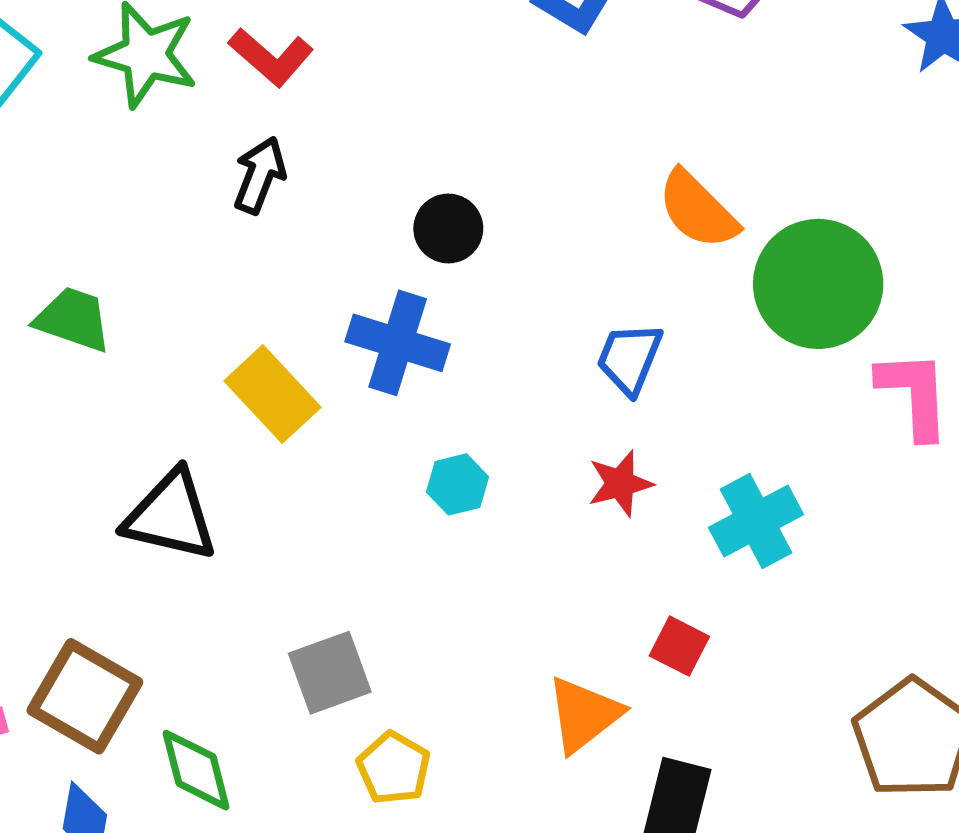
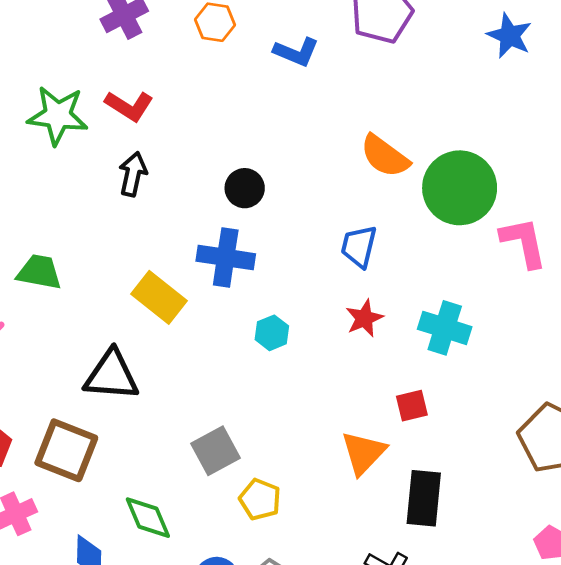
cyan cross: (756, 521) -> (445, 328), turned -36
red square: (679, 646) -> (412, 406), turned -32
brown square: (85, 696) -> (66, 450), moved

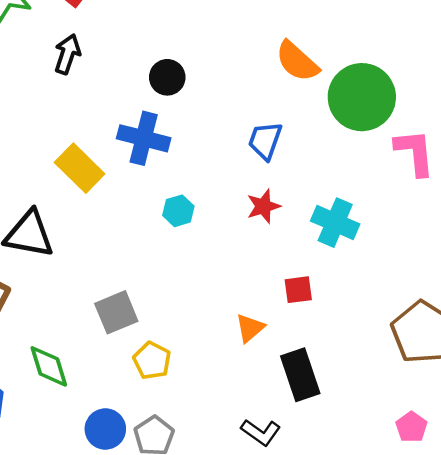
orange triangle: (363, 453) -> (250, 328), size x0.7
black rectangle: (424, 498) -> (300, 375), turned -30

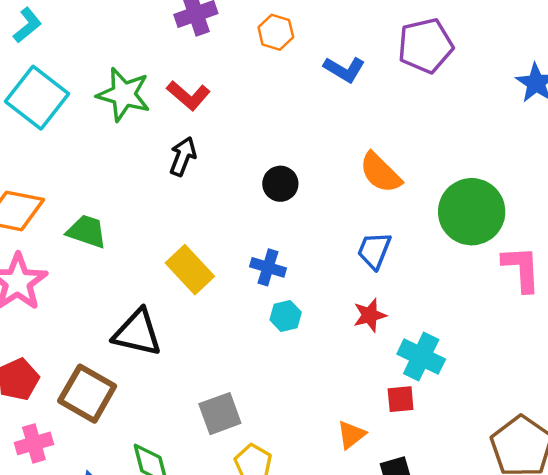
orange semicircle: (297, 61) -> (380, 173), moved
blue cross: (144, 138) -> (268, 267), moved, size x0.7
cyan cross: (335, 223) -> (421, 357), moved

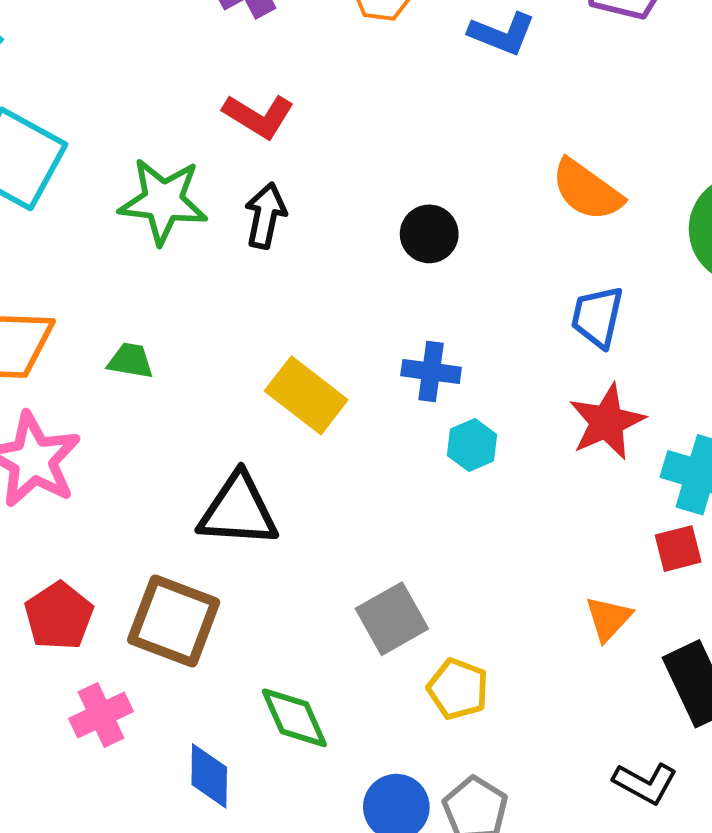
green star: (124, 94) -> (163, 201), moved
green trapezoid: (87, 231) -> (130, 361), size x0.7
red star: (370, 315) -> (607, 422), size x1.4

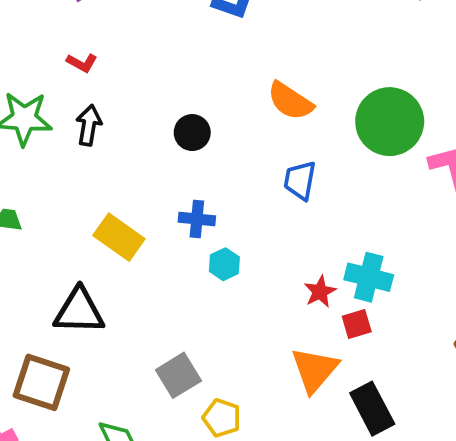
red L-shape: (259, 116) -> (82, 63), size x0.7
red star: (607, 422) -> (320, 292), moved, size x0.7
orange triangle: (608, 618) -> (315, 370), size x1.6

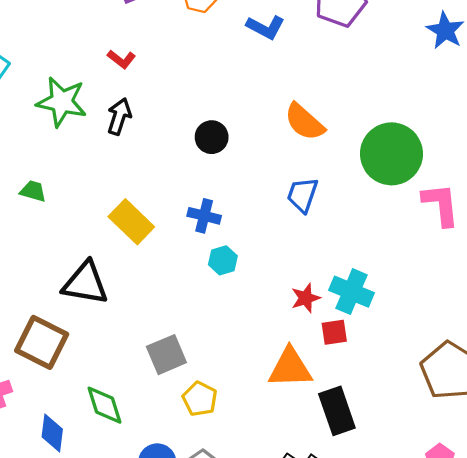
orange triangle: (315, 370) -> (290, 368), turned 39

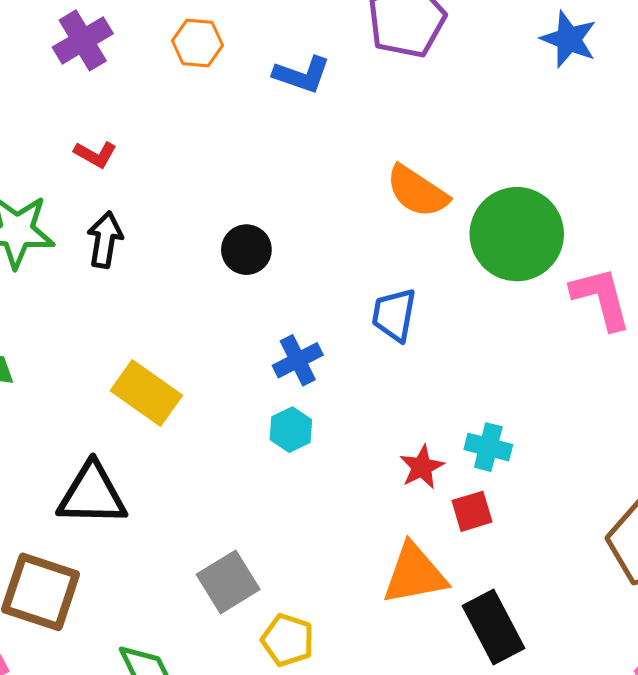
orange semicircle: (304, 122) -> (417, 191), moved
blue cross: (204, 216) -> (298, 360), moved, turned -32
cyan cross: (351, 292) -> (488, 447), size x0.7

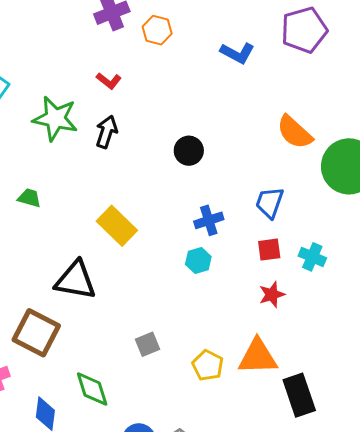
orange hexagon: (197, 43) -> (157, 30), moved
cyan cross: (488, 447) -> (312, 257), moved
red square: (472, 511) -> (269, 250), moved
gray square: (228, 582) -> (147, 344), size x0.7
yellow pentagon: (288, 640) -> (208, 365), moved

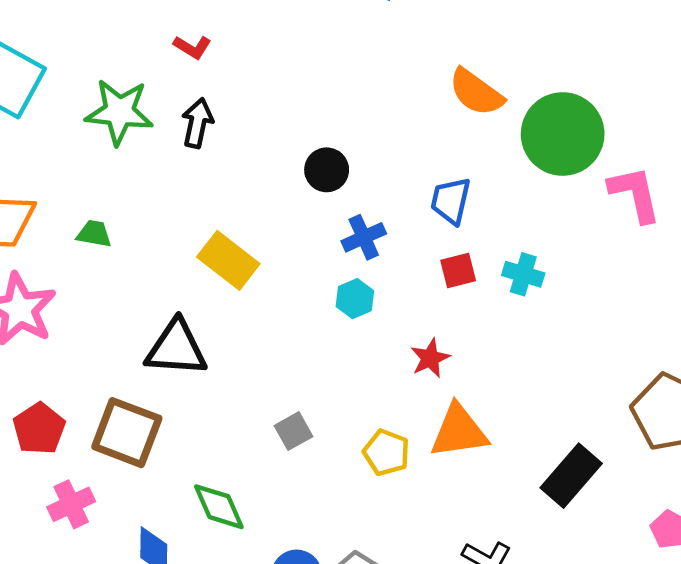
black circle: (189, 151) -> (327, 170), moved
red star: (272, 295) -> (430, 358), moved
black rectangle: (299, 395) -> (571, 476), moved, turned 66

